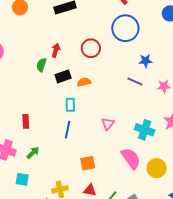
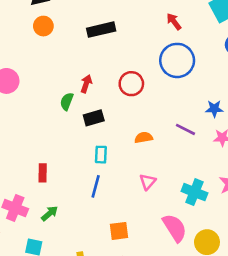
blue star: (146, 61) -> (214, 109), moved
orange semicircle: (84, 82) -> (144, 138), moved

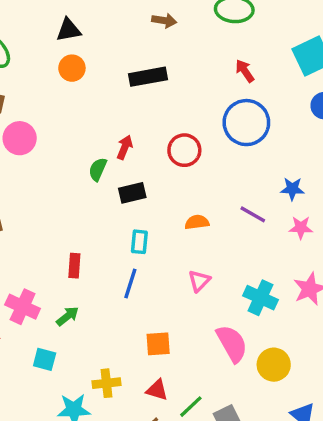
red rectangle: (43, 173) -> (74, 266), moved

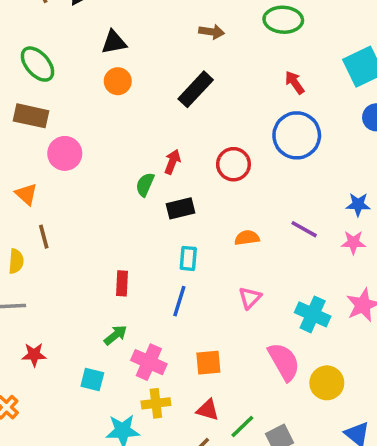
black rectangle: (148, 77) -> (196, 89), turned -36
blue star: (292, 189) -> (358, 204), moved
pink cross: (23, 307) -> (149, 362), moved

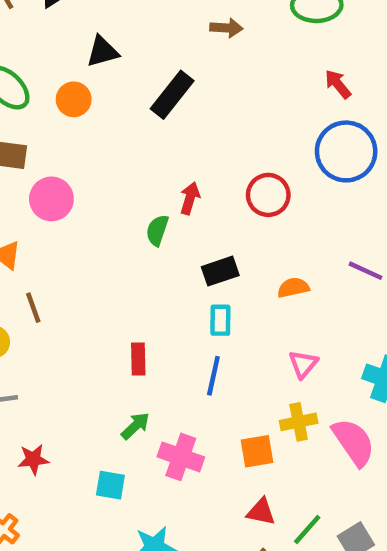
orange circle: (118, 81) -> (74, 99), moved
black rectangle: (196, 89) -> (172, 95), moved
black rectangle: (181, 208) -> (220, 271), moved
yellow cross: (156, 403) -> (299, 422), moved

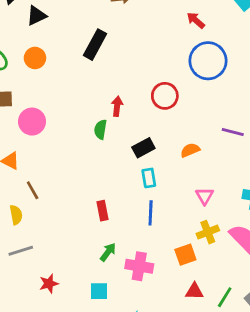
black triangle: (103, 51) -> (37, 16), moved

